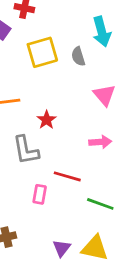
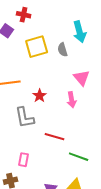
pink arrow: (100, 142) -> (72, 100), moved, turned 84
pink rectangle: (40, 194) -> (24, 160), moved

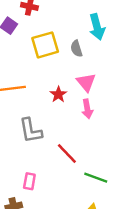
pink triangle: (82, 78) -> (86, 82), moved
red star: (40, 96) -> (58, 94), moved
red line: (55, 137) -> (67, 153), turned 30

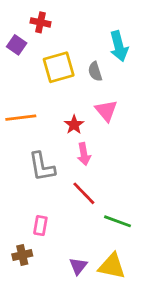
pink arrow: (87, 109) -> (84, 154), moved

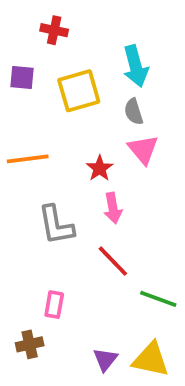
purple square: (17, 45) -> (22, 78), moved, turned -30
cyan arrow: (119, 46) -> (136, 66), moved
gray semicircle: (95, 71) -> (134, 112), moved

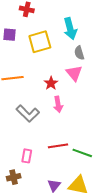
gray semicircle: (134, 112) -> (79, 53), moved
gray L-shape: (56, 225) -> (28, 114), turned -35
red line: (113, 261) -> (58, 146), moved, turned -54

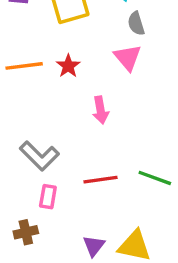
red star: (51, 83) -> (68, 66), moved
gray L-shape: (28, 114) -> (39, 156), moved
green line: (82, 153) -> (155, 178), moved

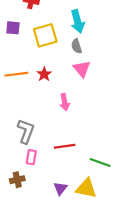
gray semicircle: (136, 24) -> (76, 46), moved
gray L-shape: (39, 156) -> (26, 131), turned -115
green line: (155, 178) -> (100, 162), moved

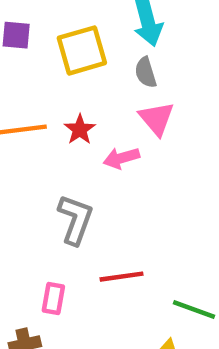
pink arrow: (65, 102) -> (121, 158), moved, turned 84
gray L-shape: (26, 131) -> (75, 220), moved

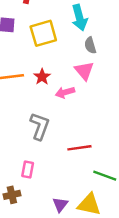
gray semicircle: (146, 72) -> (90, 45), moved
red line: (121, 277) -> (79, 148), moved

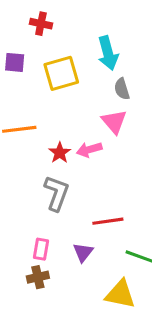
red star: (42, 77) -> (60, 153), moved
brown cross: (12, 195) -> (38, 277), moved
purple triangle: (60, 204) -> (83, 252), moved

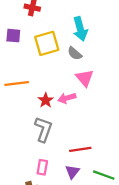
gray semicircle: (122, 89) -> (75, 53), moved, turned -32
pink rectangle: (41, 249) -> (42, 167), moved
purple triangle: (83, 252) -> (72, 172), moved

